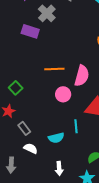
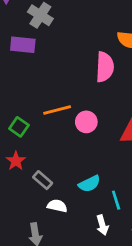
orange line: (54, 69) -> (57, 110), moved
pink semicircle: (82, 76) -> (105, 67), moved
cyan line: (76, 126) -> (116, 200), moved

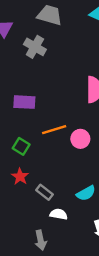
purple rectangle: (23, 45) -> (24, 102), moved

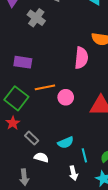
green square: (21, 146) -> (16, 98), size x1.6

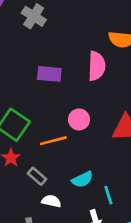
purple rectangle: (23, 62) -> (49, 74), moved
orange line: (45, 87) -> (53, 141), moved

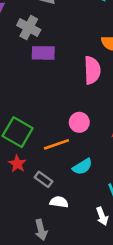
purple rectangle: (49, 74) -> (43, 53), moved
cyan semicircle: (82, 179) -> (82, 167), moved

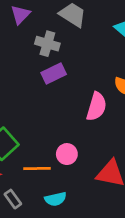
gray cross: (29, 28) -> (47, 44), turned -30
purple rectangle: (43, 53) -> (54, 74), turned -45

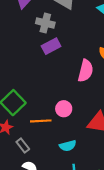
cyan semicircle: (56, 199) -> (68, 146), moved

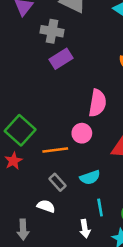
pink semicircle: (86, 71) -> (97, 103), moved
gray rectangle: (23, 145) -> (58, 182), moved

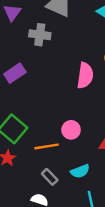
purple rectangle: (61, 59) -> (15, 73), moved
pink semicircle: (97, 103) -> (85, 75), moved

